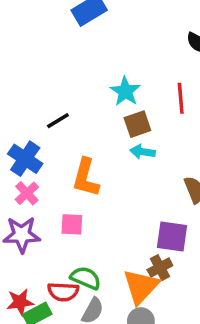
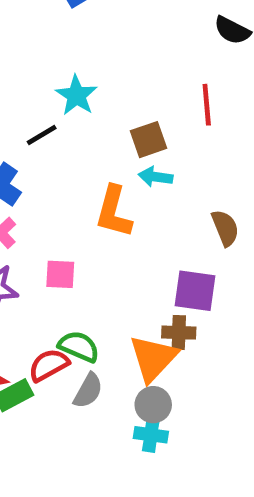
cyan star: (125, 91) -> (76, 95), moved
orange L-shape: (86, 178) -> (114, 212), moved
brown cross: (160, 268) -> (179, 333), turned 30
red semicircle: (63, 292) -> (49, 365), turned 148

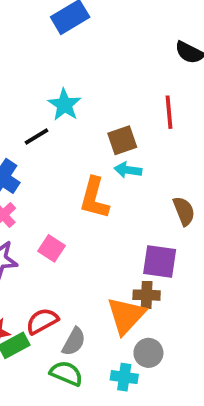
pink square: (60, 274) -> (51, 248), turned 30
green semicircle: (79, 346) -> (66, 373), moved
gray circle: (153, 405) -> (148, 353), moved

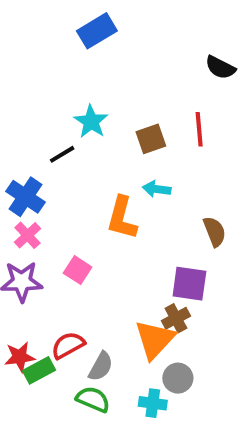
brown square: (122, 140) -> (151, 139), moved
brown cross: (147, 295) -> (176, 318), turned -30

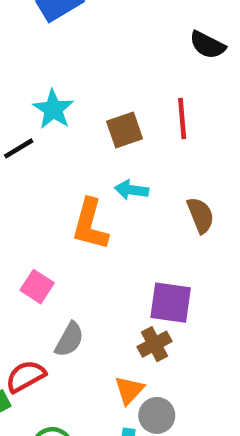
brown semicircle: (215, 231) -> (201, 215), moved
orange triangle: (155, 340) -> (129, 390), moved, size x0.6
gray semicircle: (101, 367) -> (69, 339), moved

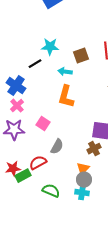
cyan star: (53, 109) -> (50, 47), turned -30
cyan arrow: (131, 190) -> (65, 72), moved
gray circle: (157, 415) -> (84, 180), moved

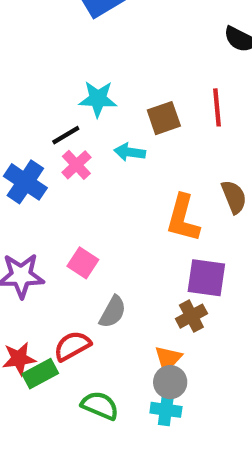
orange L-shape: (66, 97) -> (183, 218), moved
pink cross: (17, 106) -> (76, 165), moved

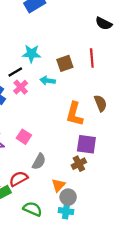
orange triangle: (168, 359) -> (58, 185), moved

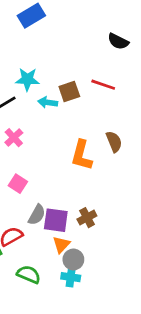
red line: (92, 58) -> (103, 85), turned -66
cyan arrow: (48, 81) -> (48, 102), moved
pink cross: (21, 87) -> (14, 138), moved
purple square: (86, 144) -> (56, 220), moved

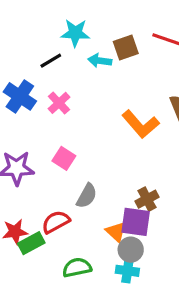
orange L-shape: (82, 155) -> (140, 124), turned -56
purple square: (56, 220) -> (136, 222), moved
orange triangle: (61, 245) -> (116, 232), turned -30
green semicircle: (29, 274) -> (77, 268), turned -35

